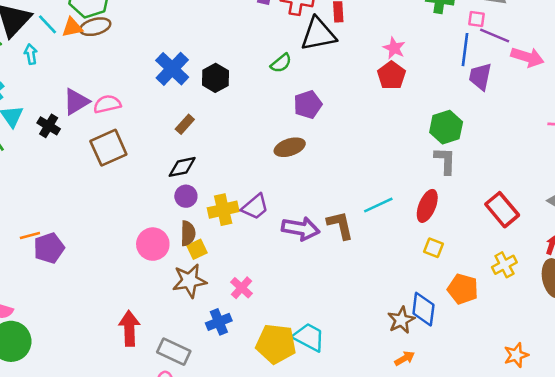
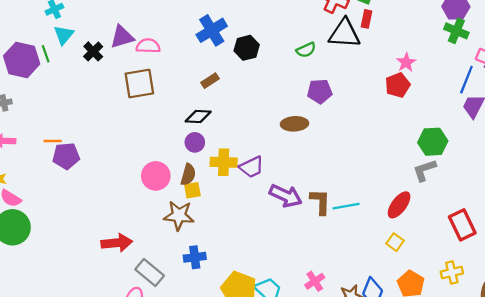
gray L-shape: (445, 161) -> (425, 170), turned -125
cyan line: (378, 205) -> (346, 206), moved
pink cross: (242, 288) -> (315, 281), moved
red arrow: (129, 328) -> (117, 243), turned 72

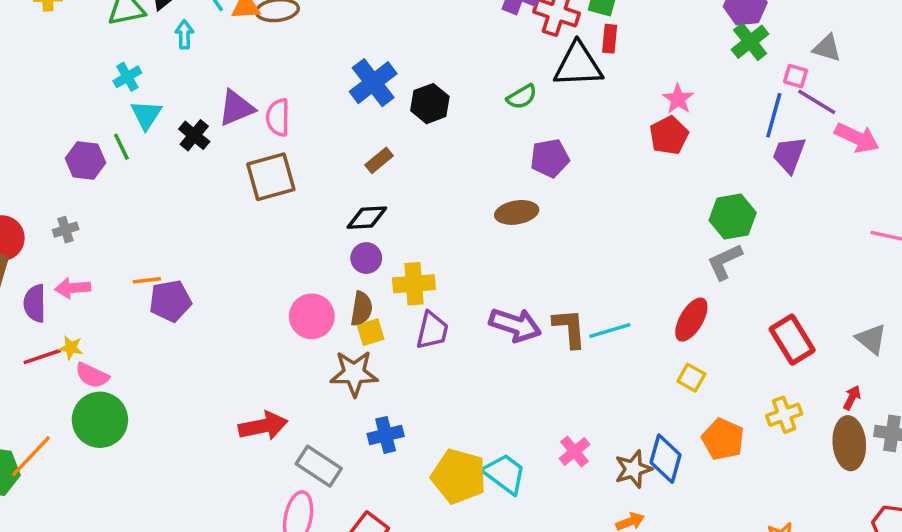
green cross: (456, 31) -> (750, 42), turned 35
pink semicircle: (148, 46) -> (278, 117), turned -85
purple hexagon: (22, 60) -> (85, 160), size x0.7
purple trapezoid: (252, 167) -> (432, 331), moved, turned -45

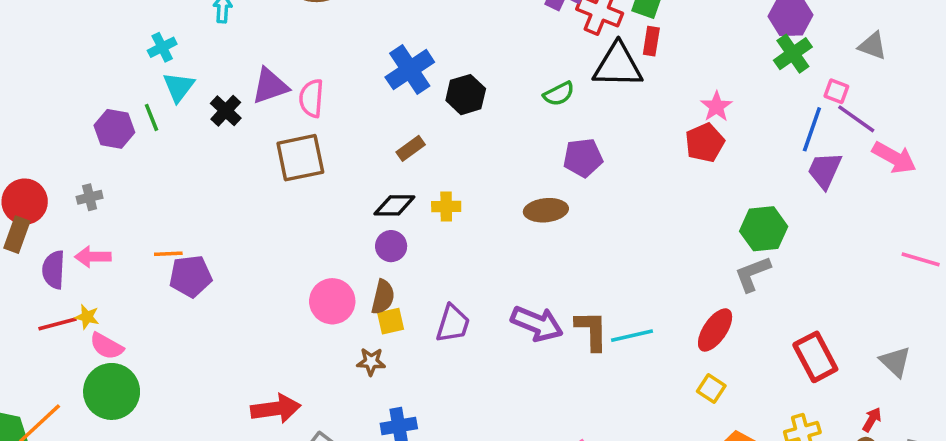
gray triangle: (827, 48) -> (873, 46), moved
yellow cross: (414, 284) -> (446, 207), moved, size x0.7
brown star: (354, 373) -> (371, 362), size x0.6

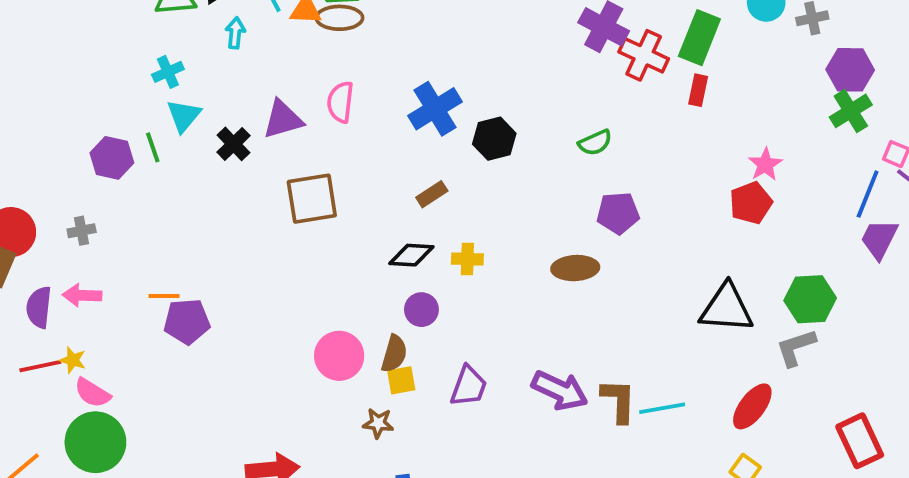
black triangle: (618, 65) -> (727, 308), moved
pink semicircle: (311, 98) -> (340, 102), moved
purple circle: (391, 246) -> (421, 310), moved

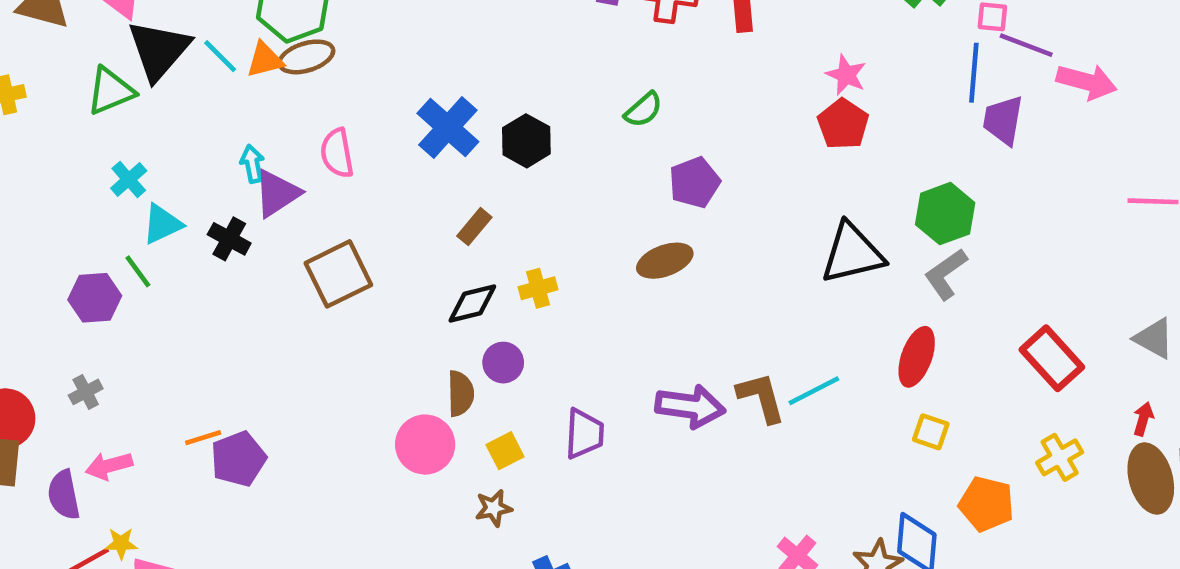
cyan arrow: (235, 33) -> (252, 164), moved
cyan triangle: (184, 116) -> (162, 224), turned 42
brown semicircle: (394, 354) -> (461, 393), moved

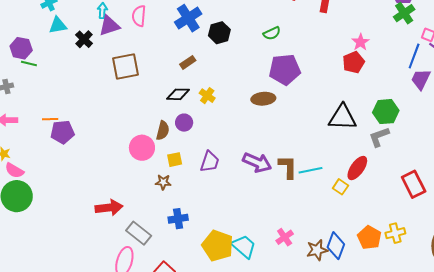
purple pentagon: (695, 182) -> (285, 70), size x1.4
green line: (138, 271) -> (29, 64), moved, turned -56
yellow cross: (538, 288) -> (207, 96), turned 35
yellow square: (931, 432) -> (340, 187), moved
yellow cross: (1060, 457) -> (395, 233), moved

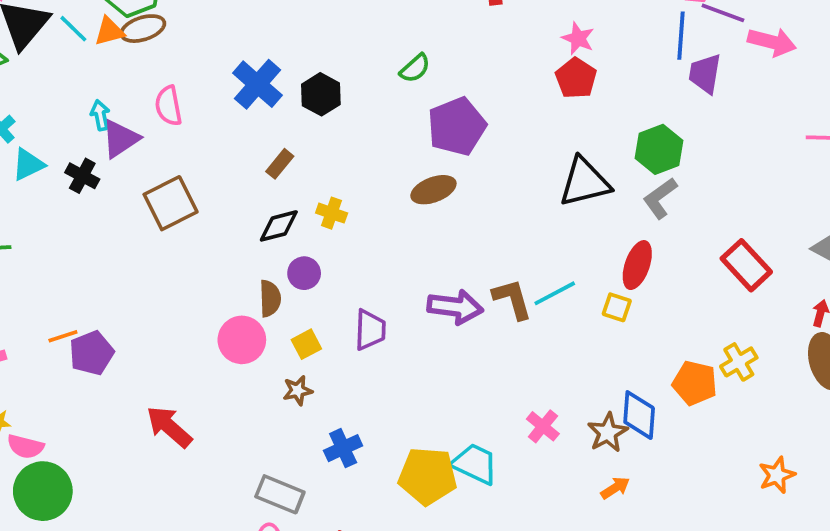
red arrow: (109, 208) -> (169, 427), moved, turned -116

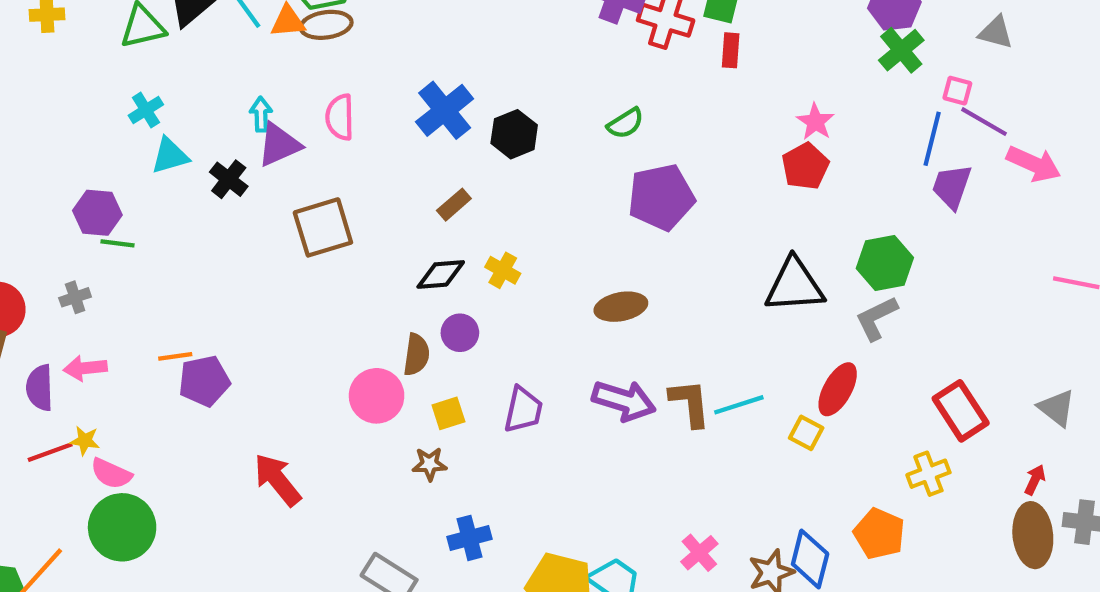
brown ellipse: (433, 190) -> (621, 307), moved
yellow cross: (739, 362) -> (928, 474), moved

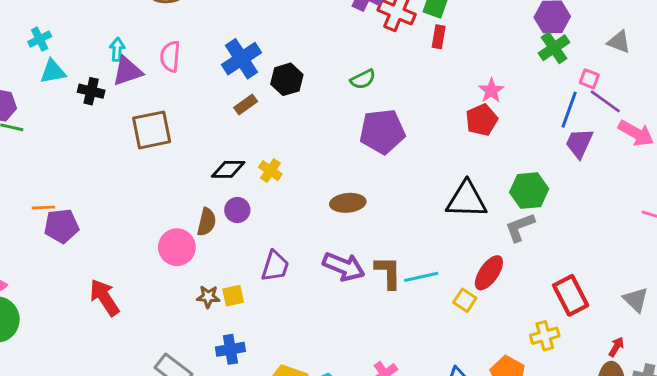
black cross: (229, 179) -> (91, 91), turned -30
brown rectangle: (454, 205) -> (246, 105), moved
yellow square: (448, 413) -> (233, 296), moved

